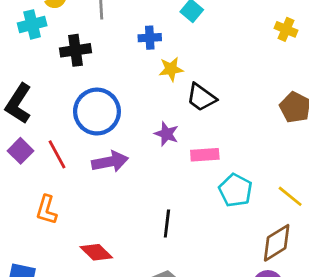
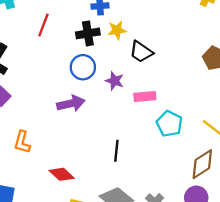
black cross: (75, 50) -> (88, 33), moved
blue circle: (97, 112) -> (83, 67), moved, size x0.7
red line: (57, 154) -> (43, 25), moved, turned 50

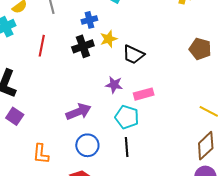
blue circle: (83, 67) -> (87, 145), moved
cyan pentagon: (169, 124) -> (127, 117), moved

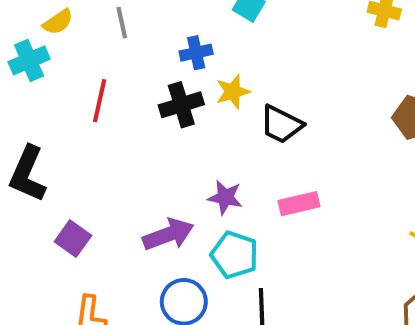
purple star: (114, 85) -> (225, 197), moved
purple square: (15, 116) -> (73, 239), moved
cyan pentagon: (127, 117) -> (234, 255), moved

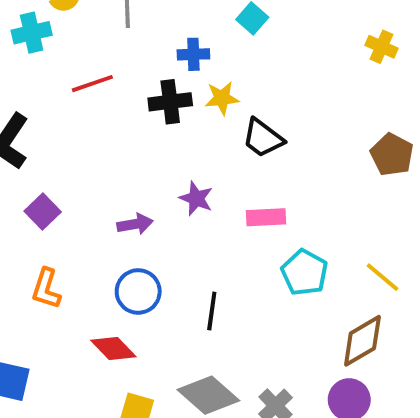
red line: (100, 101) -> (92, 84), turned 48
purple arrow: (168, 234) -> (135, 224), size x0.7
cyan pentagon: (234, 255) -> (304, 273), moved

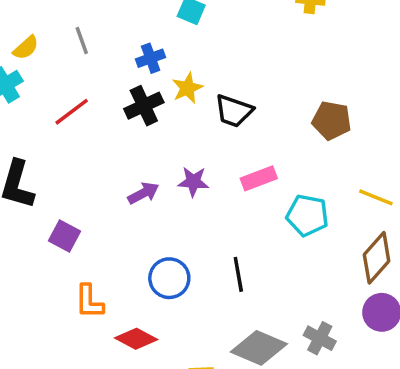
brown pentagon: (392, 155) -> (332, 120), moved
purple arrow: (135, 224) -> (143, 193), moved
red diamond: (113, 349) -> (136, 339), moved

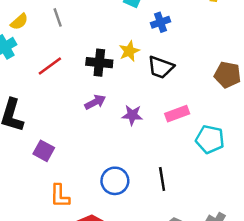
blue cross: (151, 58) -> (160, 22), moved
black cross: (144, 106) -> (99, 63), turned 30
purple arrow: (143, 193) -> (95, 102), moved

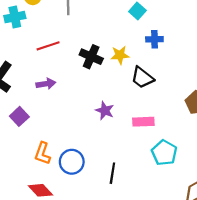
purple arrow: (95, 102) -> (46, 84), moved
orange L-shape: (60, 196) -> (42, 153), moved

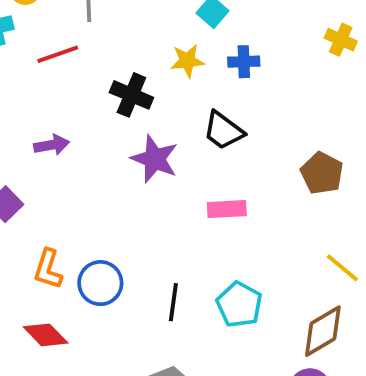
red line: (48, 46) -> (58, 54), moved
yellow star: (120, 55) -> (187, 61), moved
purple star: (105, 111) -> (155, 159), moved, size x1.4
cyan pentagon: (164, 153) -> (239, 305), moved

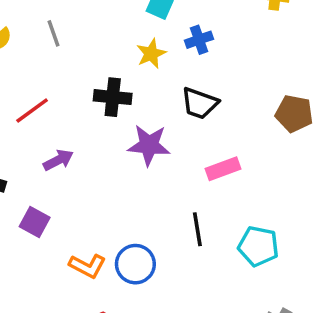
red line: (58, 54) -> (32, 111), moved
orange L-shape: (48, 269) -> (87, 266), turned -63
black line: (173, 302) -> (197, 229), moved

